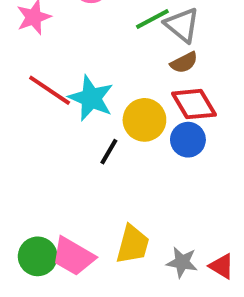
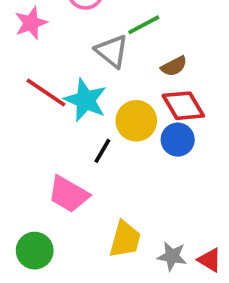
gray triangle: (182, 25) -> (112, 51), moved
pink trapezoid: (73, 256) -> (69, 194), moved

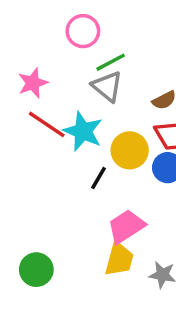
pink star: (31, 23) -> (33, 83), moved
green line: (144, 25) -> (111, 62), moved
pink trapezoid: (69, 194) -> (126, 226), moved, turned 117

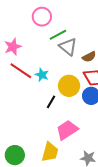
gray triangle: (107, 86) -> (68, 47), moved
cyan star: (83, 131) -> (42, 75), size x0.6
yellow trapezoid: (119, 259) -> (50, 152), moved

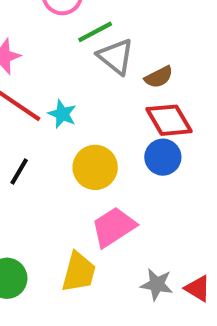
yellow circle: (69, 86) -> (95, 167), moved
black line: (51, 102) -> (19, 172), moved

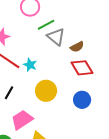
blue circle: (163, 157) -> (82, 100), moved
pink trapezoid: (114, 227) -> (22, 120), moved

